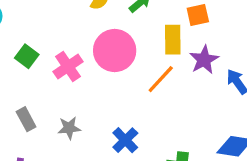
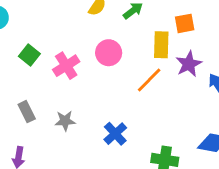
pink circle: (115, 51) -> (109, 53), size x0.7

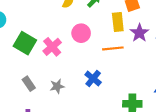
green square: (29, 55) -> (25, 43), size x1.5
orange line: (149, 80) -> (113, 48), turned 48
blue cross: (115, 134) -> (93, 78), moved

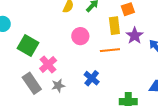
pink cross: (52, 47) -> (48, 65), moved
gray rectangle: (29, 84) -> (32, 83), size x1.5

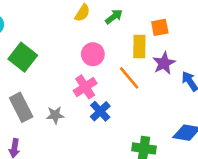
orange line: (110, 50) -> (129, 78), turned 48
pink cross: (48, 65) -> (85, 87), moved

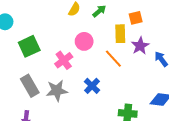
green square: (23, 57) -> (29, 46), turned 30
pink cross: (85, 87) -> (64, 60), moved
gray star: (55, 115) -> (57, 91), size x1.5

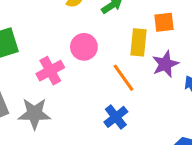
blue cross: (92, 86) -> (116, 117), moved

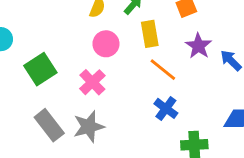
yellow rectangle: (138, 42) -> (150, 34), moved
pink circle: (84, 47) -> (106, 44), moved

